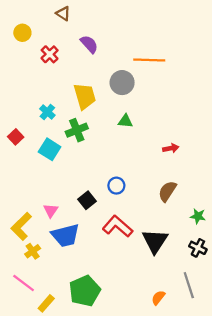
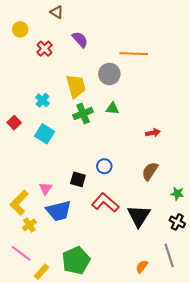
green cross: (77, 130) -> (83, 113), moved
black square: (87, 200) -> (78, 179), turned -35

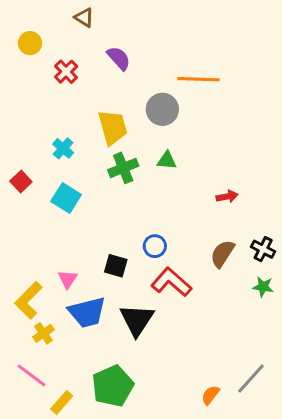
red L-shape: (105, 203) -> (171, 282), moved
black triangle: (139, 216) -> (137, 320), moved
black cross: (177, 222) -> (263, 249), moved
gray line: (169, 255) -> (251, 378), turned 60

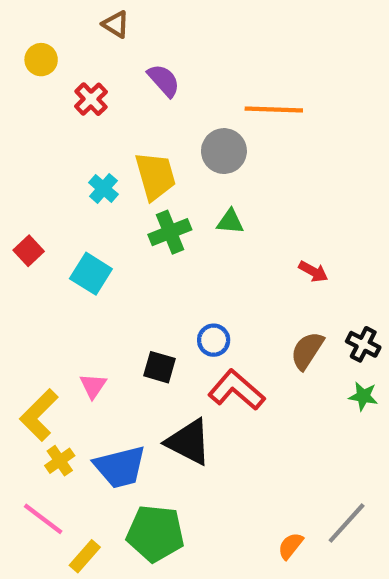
cyan cross: (63, 148) -> (103, 188), moved
red arrow: (227, 197) -> (313, 272), turned 40
blue trapezoid: (87, 312) -> (120, 467), moved
black triangle: (137, 320) -> (189, 442), turned -36
green pentagon: (113, 386) -> (155, 533), turned 30

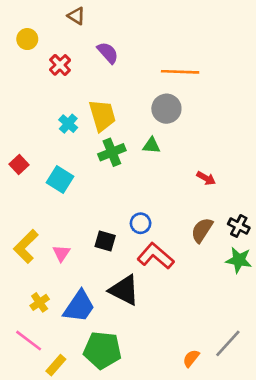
gray circle: (224, 151) -> (166, 109), moved
green star: (363, 396) -> (239, 260), size x1.4
yellow L-shape: (39, 415) -> (26, 246), moved
blue trapezoid: (120, 467) -> (79, 306), turned -42

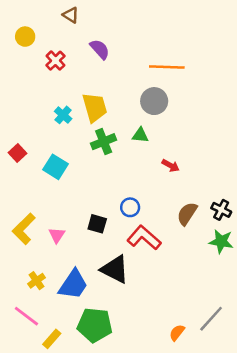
red arrow: (206, 178) -> (171, 166), moved

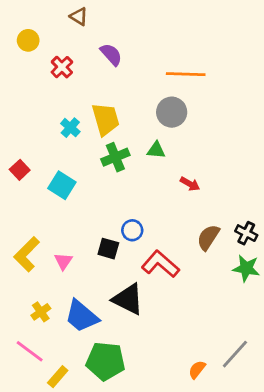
blue circle: (130, 207) -> (132, 230), moved
blue trapezoid: (73, 284) -> (82, 316), turned 96

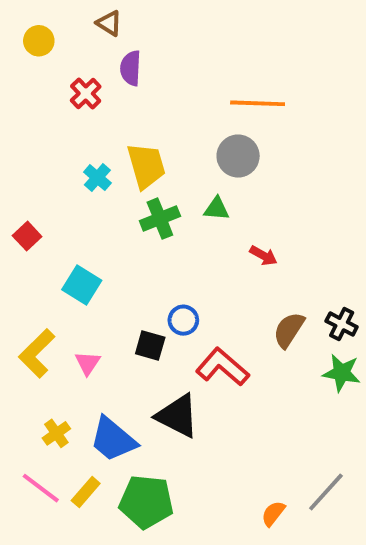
yellow circle: (28, 40) -> (39, 41), moved
purple semicircle: (111, 54) -> (131, 68), moved, turned -135
cyan square: (62, 185) -> (82, 285), moved
yellow rectangle: (58, 377) -> (86, 492), moved

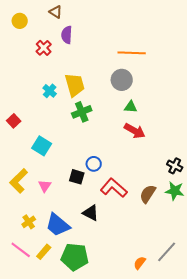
green triangle: (217, 209) -> (131, 107), moved
red arrow: (263, 256) -> (135, 131), size x1.5
brown semicircle: (289, 330) -> (148, 194), moved
black triangle: (177, 416) -> (91, 213), size x0.7

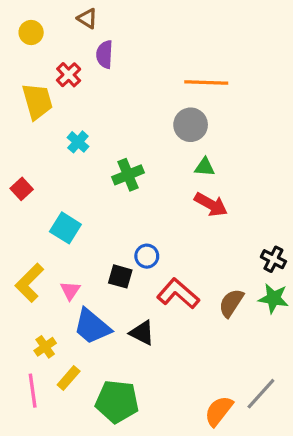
yellow trapezoid: (75, 85) -> (37, 101), moved
blue trapezoid: (58, 225) -> (92, 326), moved
pink line: (21, 250) -> (33, 391), turned 45
yellow rectangle: (44, 252) -> (69, 378), moved
orange semicircle: (140, 263) -> (219, 411), size x1.5

